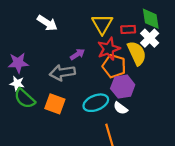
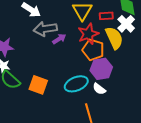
gray arrow: (62, 73) -> (45, 29), moved

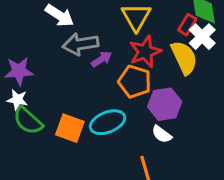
red rectangle: (106, 16) -> (187, 25), moved, turned -56
orange pentagon: (93, 50) -> (135, 82), moved
cyan ellipse: (76, 84) -> (108, 122), moved

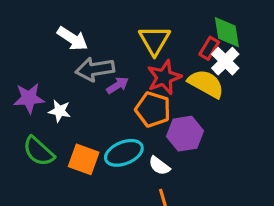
yellow semicircle: (184, 58) -> (206, 84), turned -36
white star: (17, 100) -> (60, 111), moved
white semicircle: (162, 134) -> (159, 166), moved

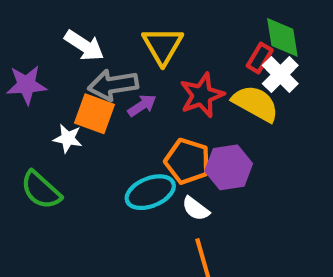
yellow triangle: (154, 40) -> (163, 46), moved
purple star: (29, 98) -> (26, 85), moved
orange pentagon: (153, 109) -> (187, 161), moved
orange square: (84, 159) -> (95, 114), moved

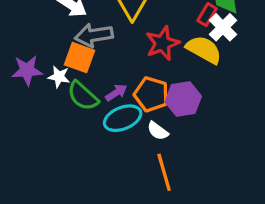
purple star: (26, 85) -> (27, 70), moved
purple arrow: (142, 105) -> (116, 93), moved
green semicircle: (41, 190) -> (83, 96), moved

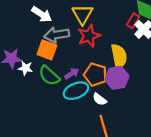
red star: (162, 43) -> (89, 36), moved
yellow semicircle: (204, 50) -> (119, 56), moved, turned 50
white star: (59, 77) -> (25, 68), moved

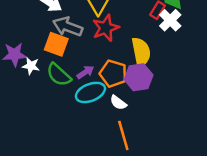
gray arrow: (57, 35) -> (68, 27), turned 30

